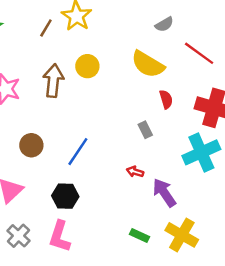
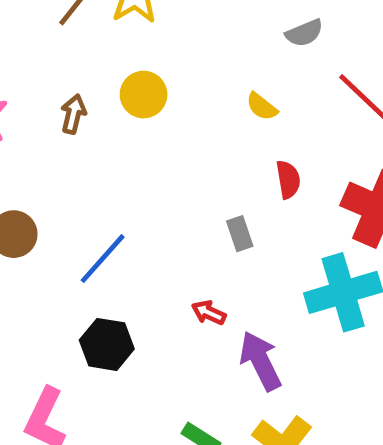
yellow semicircle: (148, 64) -> (262, 107), size x0.5
brown arrow: (53, 81) -> (73, 114), size x0.6
black hexagon: (65, 196) -> (107, 344), moved

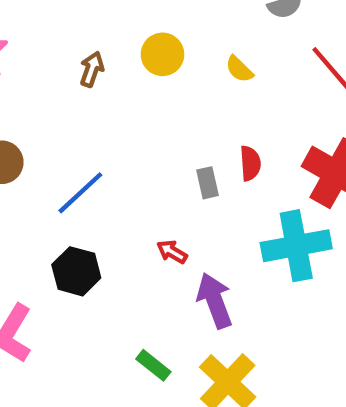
yellow circle: (144, 95) -> (162, 54), moved
brown arrow: (73, 114) -> (92, 69), moved
red semicircle: (288, 180) -> (250, 163), moved

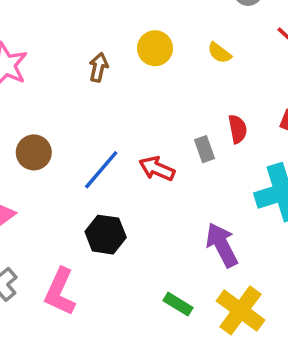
red arrow: (172, 252) -> (157, 169), moved, size x1.4

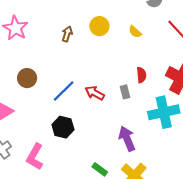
gray rectangle: (204, 149) -> (125, 92), moved

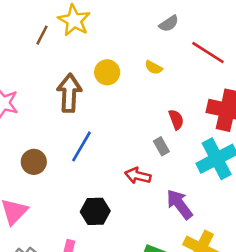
brown arrow: (67, 34) -> (69, 93), size x1.8
blue line: (64, 91) -> (82, 146), moved
red arrow: (95, 93) -> (138, 176), moved

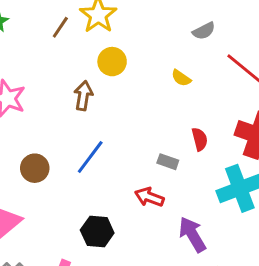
yellow circle: (107, 72) -> (112, 62), moved
brown arrow: (69, 93) -> (83, 96), size x0.7
gray rectangle: (161, 146) -> (168, 162), moved, turned -48

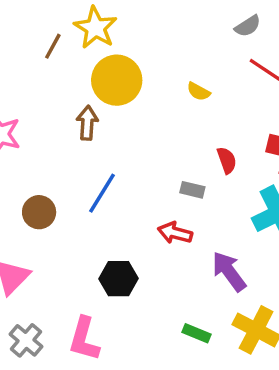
gray semicircle: (204, 31) -> (248, 26), moved
yellow circle: (112, 62) -> (117, 80), size x1.5

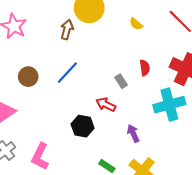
gray rectangle: (192, 190) -> (121, 81), turned 32
purple arrow: (229, 271) -> (133, 133), size x0.7
black hexagon: (118, 279) -> (83, 126), moved

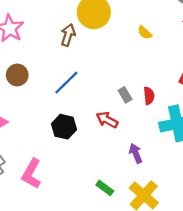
red semicircle: (145, 68) -> (149, 96), moved
brown circle: (28, 77) -> (17, 75), moved
black hexagon: (83, 126) -> (64, 127), moved

